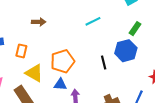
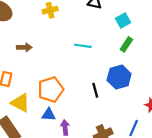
cyan line: (93, 21) -> (83, 46), turned 35
green rectangle: (135, 29) -> (126, 44), moved

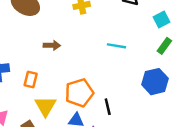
black line: (95, 90) -> (108, 107), moved
yellow triangle: (20, 103) -> (45, 106), turned 30

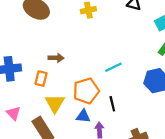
brown arrow: (52, 45) -> (56, 58), moved
cyan line: (116, 46) -> (113, 67), moved, turned -35

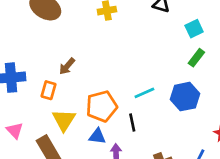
brown arrow: (56, 58) -> (67, 66), turned 128
cyan line: (113, 67) -> (144, 93), moved

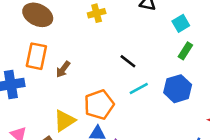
orange rectangle: (49, 90) -> (36, 56), moved, size x1.5
yellow triangle: (64, 120) -> (64, 121), turned 30
black line: (132, 123) -> (128, 61), moved, turned -36

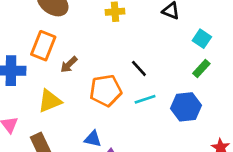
cyan square: (181, 23) -> (202, 39), turned -36
orange pentagon: (99, 105) -> (106, 91), moved
yellow triangle: (64, 121) -> (50, 101), moved

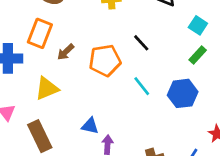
black line: (139, 68) -> (141, 43), moved
orange pentagon: (106, 91) -> (105, 60), moved
cyan line: (145, 99) -> (142, 86), turned 70

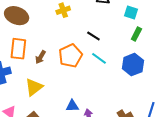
cyan line: (142, 86) -> (99, 58), moved

